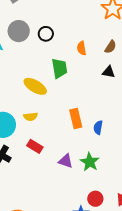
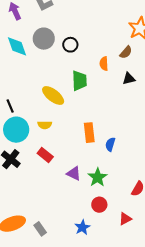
brown semicircle: (110, 47) -> (126, 52), moved
black triangle: (109, 72) -> (129, 79), moved, turned -32
red circle: (95, 199) -> (99, 205), moved

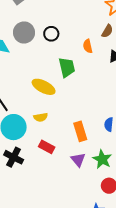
orange rectangle: (89, 133) -> (80, 131), moved
purple triangle: (74, 173) -> (78, 160), turned 35

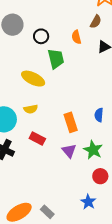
black circle: (51, 34) -> (41, 36), moved

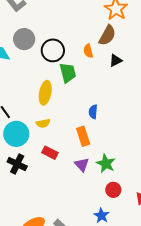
brown semicircle: (96, 22) -> (107, 35), size x1.5
black circle: (41, 36) -> (53, 50), size x1.5
yellow ellipse: (33, 79) -> (45, 93), turned 75
blue semicircle: (99, 115) -> (93, 112), moved

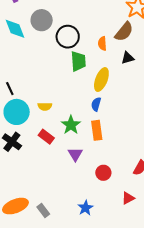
yellow ellipse: (45, 93) -> (101, 80), moved
orange rectangle: (83, 136) -> (97, 130), moved
green star: (106, 164) -> (71, 125), moved
red circle: (113, 190) -> (103, 173), moved

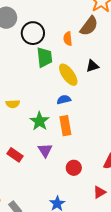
black triangle: (128, 58) -> (92, 66), moved
yellow ellipse: (101, 80) -> (68, 75), turned -55
blue semicircle: (96, 104) -> (64, 100), turned 64
red rectangle: (46, 137) -> (15, 155), moved

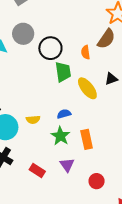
blue semicircle: (64, 100) -> (64, 114), moved

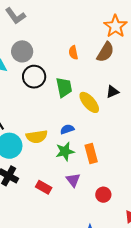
black circle: (50, 48) -> (34, 77), moved
orange semicircle: (86, 52) -> (73, 53), moved
yellow semicircle: (33, 120) -> (37, 137), size x1.5
green star: (60, 136) -> (65, 151), turned 30

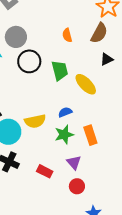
black triangle: (112, 92) -> (107, 59), moved
red circle: (103, 195) -> (77, 186), moved

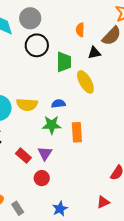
black triangle: (107, 59) -> (94, 53), moved
purple triangle: (74, 162) -> (45, 153), moved
red circle: (77, 186) -> (42, 178), moved

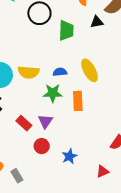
yellow ellipse: (85, 82) -> (89, 70), moved
blue star: (60, 209) -> (69, 156), moved

